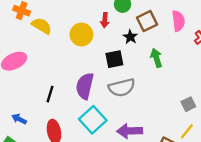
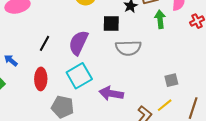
green arrow: (156, 58) -> (160, 19), moved
gray semicircle: (122, 87) -> (128, 48), moved

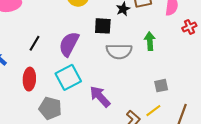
green arrow: (160, 19) -> (150, 41), moved
purple arrow: (111, 93) -> (100, 97), turned 35

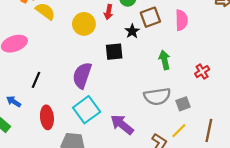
red cross: (189, 27) -> (202, 72), moved
black line: (35, 43) -> (36, 80), moved
gray semicircle: (119, 51) -> (157, 96), moved

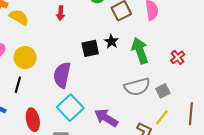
red arrow: (109, 12) -> (61, 13), moved
yellow circle: (84, 24) -> (25, 58), moved
black star: (132, 31) -> (111, 41), moved
green arrow: (165, 60) -> (140, 51), size x1.4

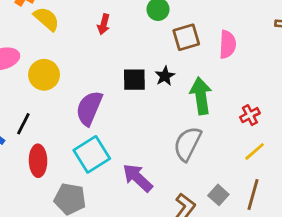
black line: (18, 85) -> (23, 124), moved
gray semicircle: (137, 87) -> (187, 144), turned 120
gray square: (163, 91) -> (218, 195), moved, turned -32
yellow line: (162, 117) -> (255, 151), moved

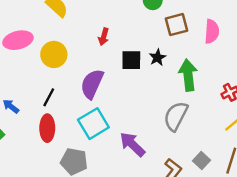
red arrow: (104, 24) -> (104, 37), moved
black line: (23, 124) -> (49, 97), moved

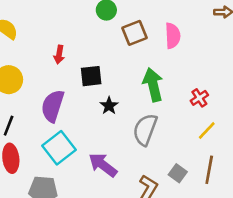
black star: (157, 58) -> (109, 106), moved

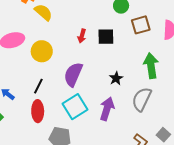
black square: (91, 76) -> (106, 37), moved
purple arrow: (103, 165) -> (107, 109), moved, turned 65

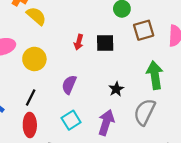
purple semicircle: (73, 74) -> (69, 85), size x0.7
cyan square: (75, 107) -> (71, 120), size x0.7

